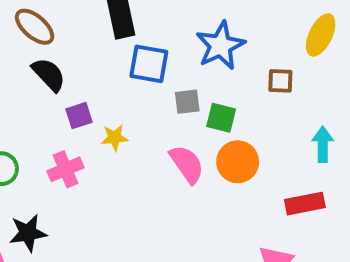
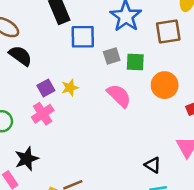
brown square: (280, 81) -> (168, 31), size x1.5
purple square: (79, 116) -> (46, 88), moved
orange circle: (238, 162) -> (165, 85), moved

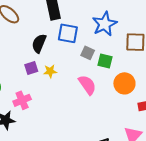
black semicircle: (20, 56) -> (39, 43), moved, turned -114
gray square: (112, 56) -> (88, 53), turned 32
pink cross: (43, 114) -> (22, 100), moved

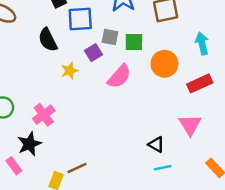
black semicircle: (39, 43) -> (48, 40), turned -36
purple square: (31, 68) -> (93, 53), moved
pink semicircle: (87, 85) -> (119, 76), turned 90

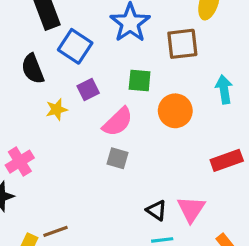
blue square: (80, 19) -> (75, 46), turned 32
gray square: (110, 37) -> (118, 158), moved
red rectangle: (200, 83) -> (227, 160), moved
pink triangle: (190, 125) -> (191, 209), moved

